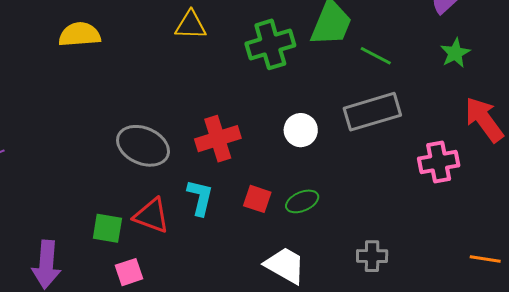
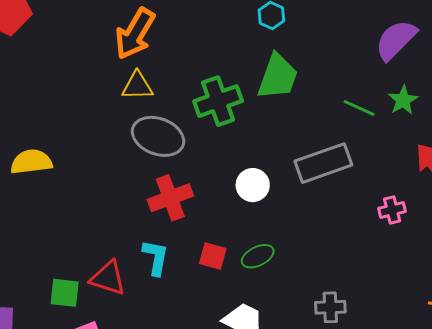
yellow semicircle: (80, 34) -> (31, 162), moved
green line: (376, 56) -> (359, 108), moved
gray ellipse: (143, 146) -> (158, 136), moved
pink cross: (439, 162) -> (392, 210), size x0.7

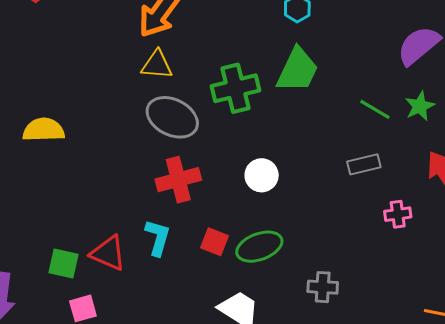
gray rectangle: (323, 163) -> (364, 164), moved, size x0.6
green ellipse: (258, 256) -> (259, 247), size x1.4
gray cross: (330, 307) -> (323, 287), moved

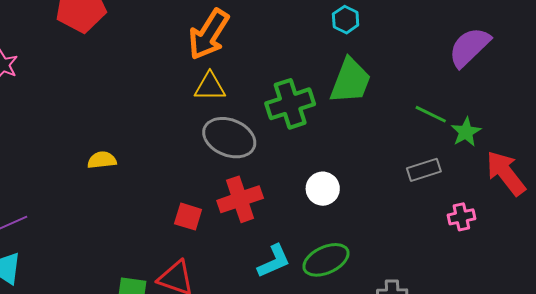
green star: (420, 106) -> (466, 132), moved
yellow semicircle: (44, 130) -> (102, 160), size x0.7
cyan L-shape: (158, 237) -> (274, 261), moved, turned 54
red square: (215, 242) -> (188, 217), moved

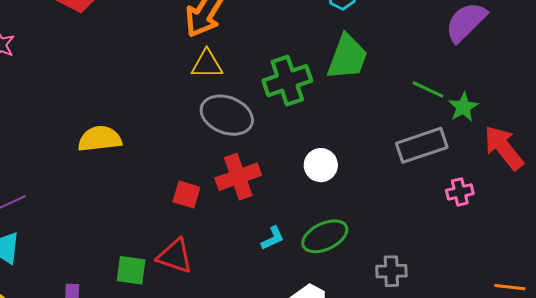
yellow semicircle: (102, 160) -> (100, 139), size x1.5
gray rectangle: (424, 170) -> (422, 145), size x1.5
cyan L-shape: (274, 261) -> (273, 238), size x0.7

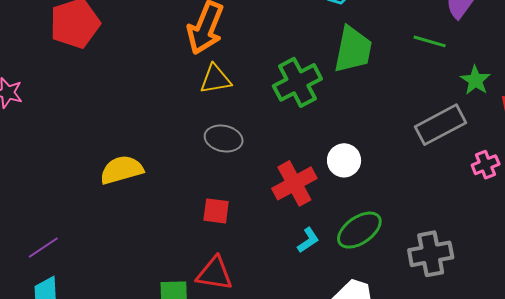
green line: (428, 90) -> (430, 41), moved
gray ellipse: (227, 115) -> (224, 138), moved, size x0.7
red cross: (238, 177) -> (294, 183), moved
gray cross: (391, 271) -> (431, 254), size x1.4

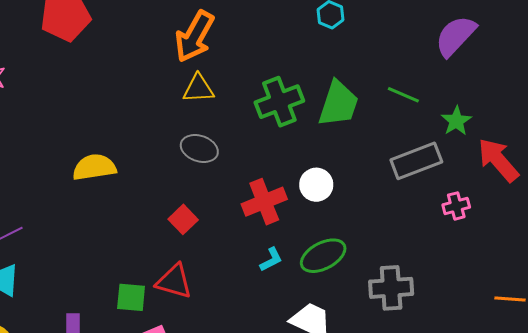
green line: (430, 41) -> (403, 95), moved
green trapezoid: (353, 50) -> (338, 104), moved
red square: (216, 211) -> (183, 219), turned 32

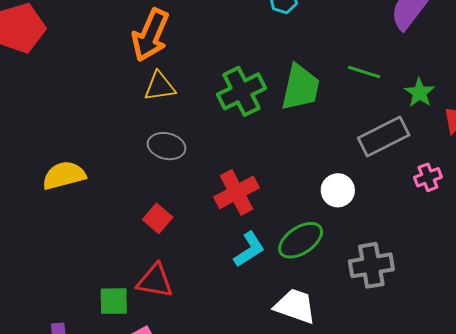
white circle: (316, 185) -> (338, 190), moved
cyan L-shape: (271, 260) -> (249, 249), size x1.4

